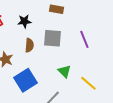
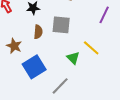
purple line: (84, 39) -> (104, 15), moved, turned 48
yellow line: (88, 83) -> (91, 48), moved

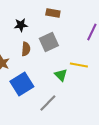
gray square: (61, 25) -> (49, 42), turned -30
yellow line: (91, 48) -> (79, 65), turned -30

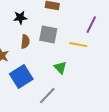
gray square: (49, 42) -> (48, 35), turned 36
yellow line: (79, 65) -> (78, 45), moved

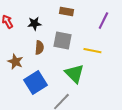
purple line: (91, 25) -> (103, 21), moved
green triangle: (60, 68) -> (74, 74), size x1.5

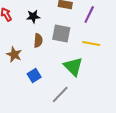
purple line: (103, 21) -> (89, 14), moved
blue square: (35, 83) -> (34, 75), size x0.6

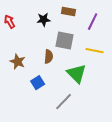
black star: (33, 16) -> (44, 20), moved
brown semicircle: (38, 40) -> (49, 57), moved

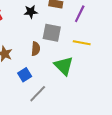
gray line: (64, 102) -> (38, 94), moved

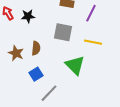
black star: (31, 12) -> (28, 16), moved
brown semicircle: (36, 49) -> (36, 48), moved

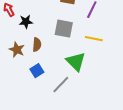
black star: (28, 16) -> (26, 22), moved
gray line: (49, 93) -> (61, 85), moved

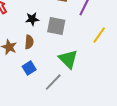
black star: (26, 22) -> (32, 19), moved
yellow line: (94, 39) -> (99, 35), moved, turned -66

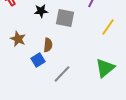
brown semicircle: (29, 42) -> (48, 45), moved
green triangle: (68, 59) -> (105, 68), moved, turned 35

